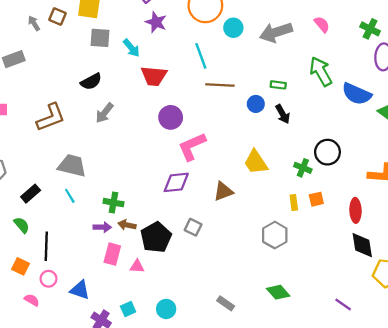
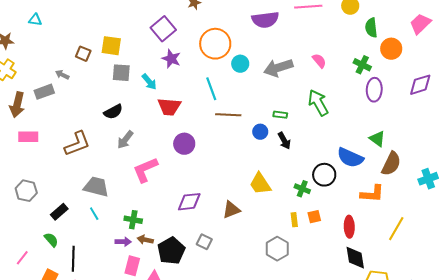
gray arrow: (34, 23) -> (62, 75), moved, turned -32
blue semicircle: (357, 94) -> (350, 158), moved
pink L-shape: (192, 147) -> (145, 170), moved

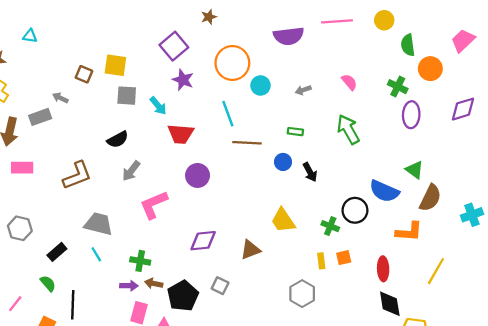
gray arrow: (278, 68) -> (303, 90), size x0.5
green rectangle: (280, 115) -> (295, 132), moved

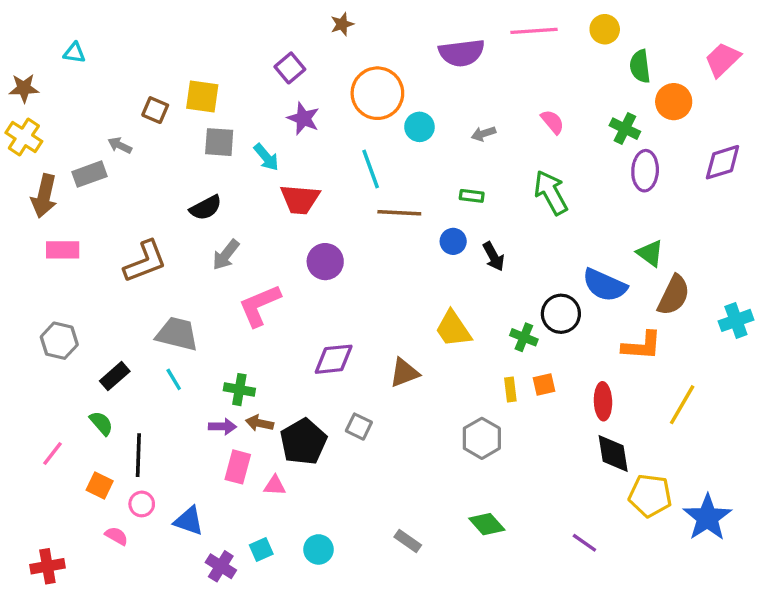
purple square: (174, 46) -> (290, 68), size x0.7

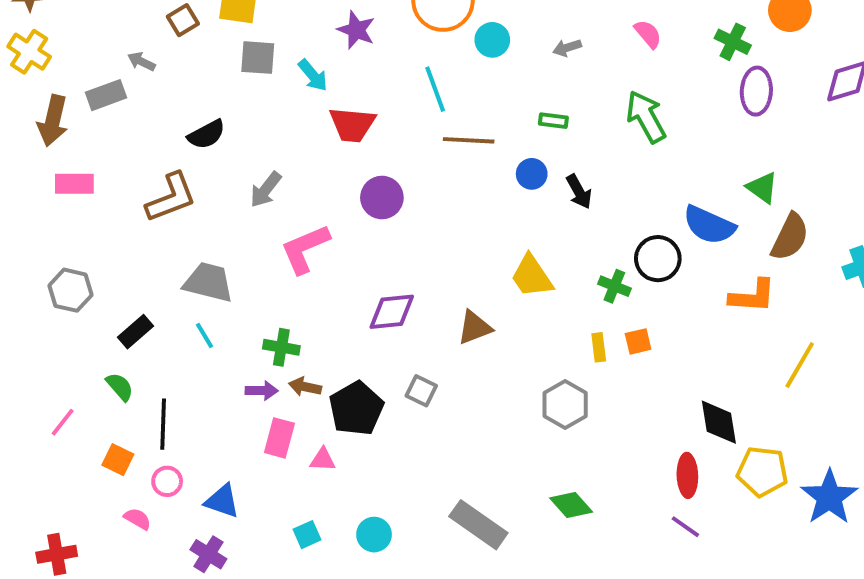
brown square: (155, 110) -> (183, 20), turned 36
black semicircle: (206, 208) -> (206, 134), moved
red ellipse: (603, 401) -> (687, 475), moved
gray rectangle: (408, 541) -> (478, 525), size x1.8
purple cross: (221, 566) -> (208, 554), moved

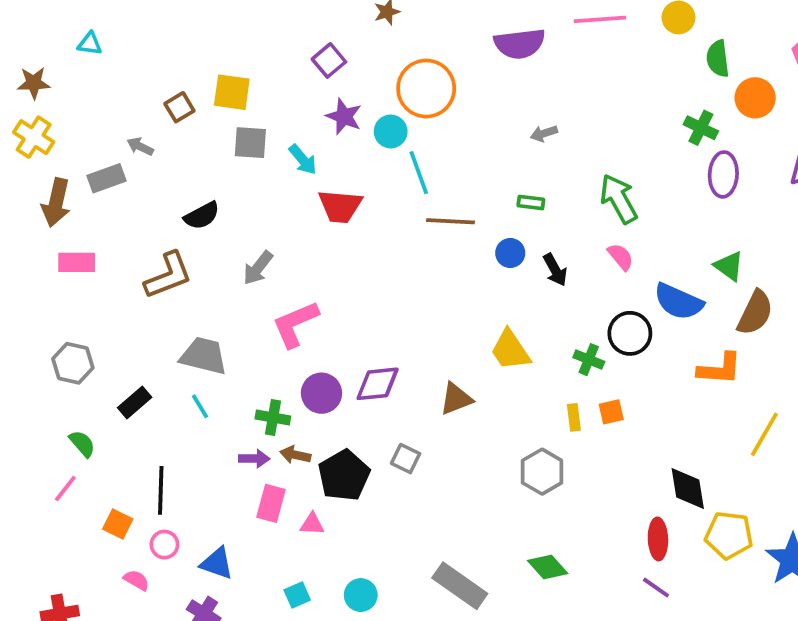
pink semicircle: (648, 34) -> (621, 257), moved
cyan circle: (492, 40) -> (391, 131), moved
purple circle: (382, 198) -> (321, 393), moved
green semicircle: (120, 387) -> (82, 444), moved

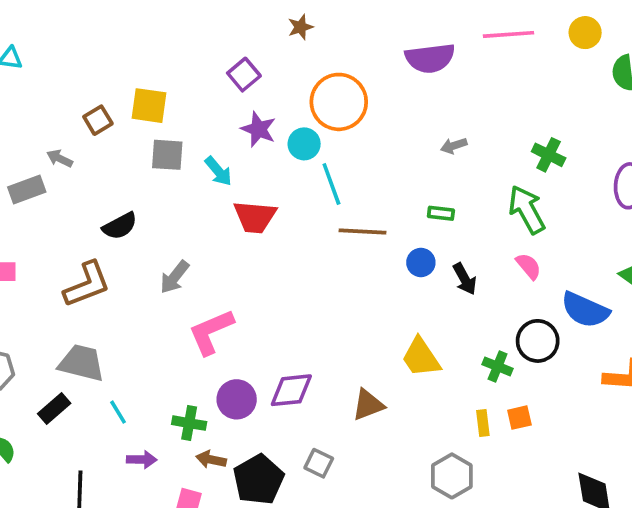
green cross: (701, 128) -> (549, 155), moved
gray trapezoid: (204, 356) -> (82, 363), moved
purple arrow: (254, 459) -> (142, 460), moved

